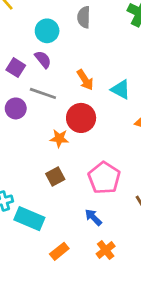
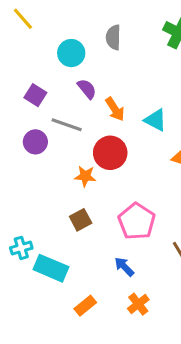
purple semicircle: (43, 59) -> (87, 89), moved

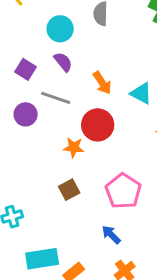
purple semicircle: (87, 89) -> (63, 62), moved
cyan rectangle: (51, 268) -> (42, 259), moved, turned -32

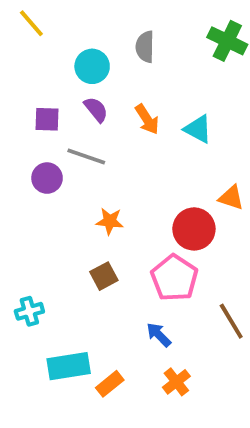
purple square: (26, 69) -> (47, 119), turned -30
orange arrow: (102, 83) -> (147, 119), moved
cyan triangle: (141, 93) -> (198, 129), moved
red circle: (98, 125) -> (194, 229), moved

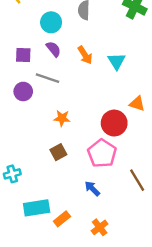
cyan triangle: (198, 129) -> (117, 61), turned 30
orange cross: (176, 382) -> (100, 227), moved

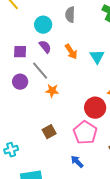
gray line: (47, 78) -> (40, 71), turned 30
orange star: (62, 118) -> (52, 91), moved

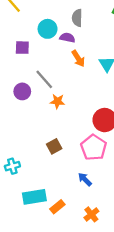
purple semicircle: (45, 47) -> (67, 38), moved, turned -40
purple square: (20, 52) -> (22, 48), moved

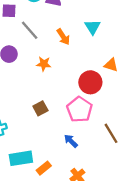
orange arrow: (78, 59) -> (63, 37), moved
gray line: (44, 79) -> (30, 30), moved

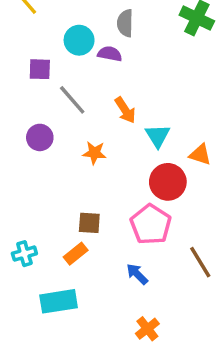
cyan triangle: (93, 27) -> (158, 136), moved
brown square: (40, 108) -> (89, 223), turned 32
orange rectangle: (44, 168) -> (76, 254), moved

